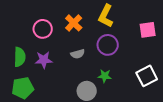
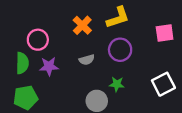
yellow L-shape: (106, 16) -> (118, 17), turned -135
pink circle: (43, 29) -> (38, 40), moved

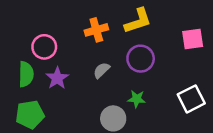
orange cross: (82, 25) -> (96, 30), turned 30
gray semicircle: (87, 60) -> (102, 70), turned 152
purple star: (49, 66) -> (57, 78), turned -30

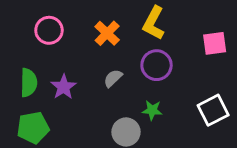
yellow L-shape: (138, 21) -> (154, 23), turned 136
orange cross: (96, 30) -> (107, 33), turned -30
pink circle: (44, 47) -> (49, 30), moved

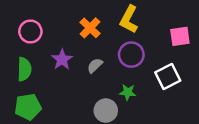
pink circle: (49, 30) -> (30, 31), moved
purple star: (64, 87) -> (62, 59), moved
white square: (213, 110) -> (168, 76), moved

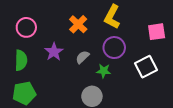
green star: (128, 92) -> (104, 71), moved

